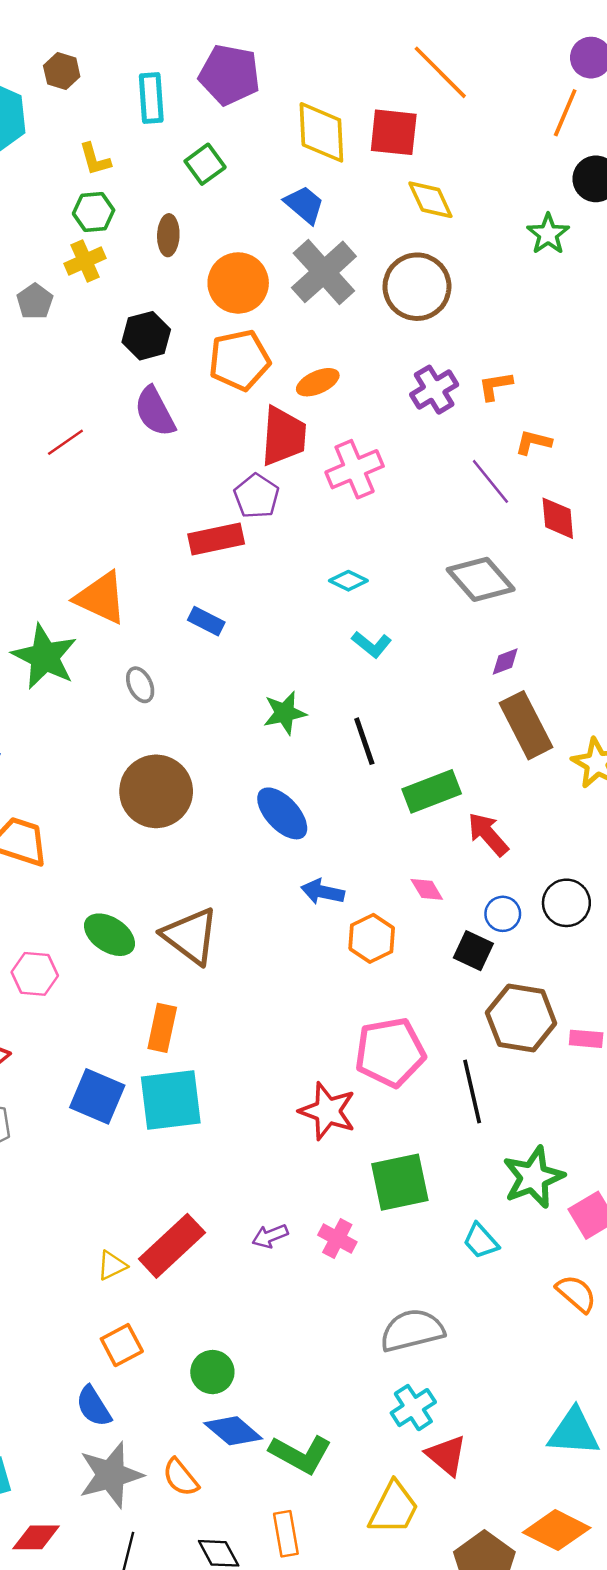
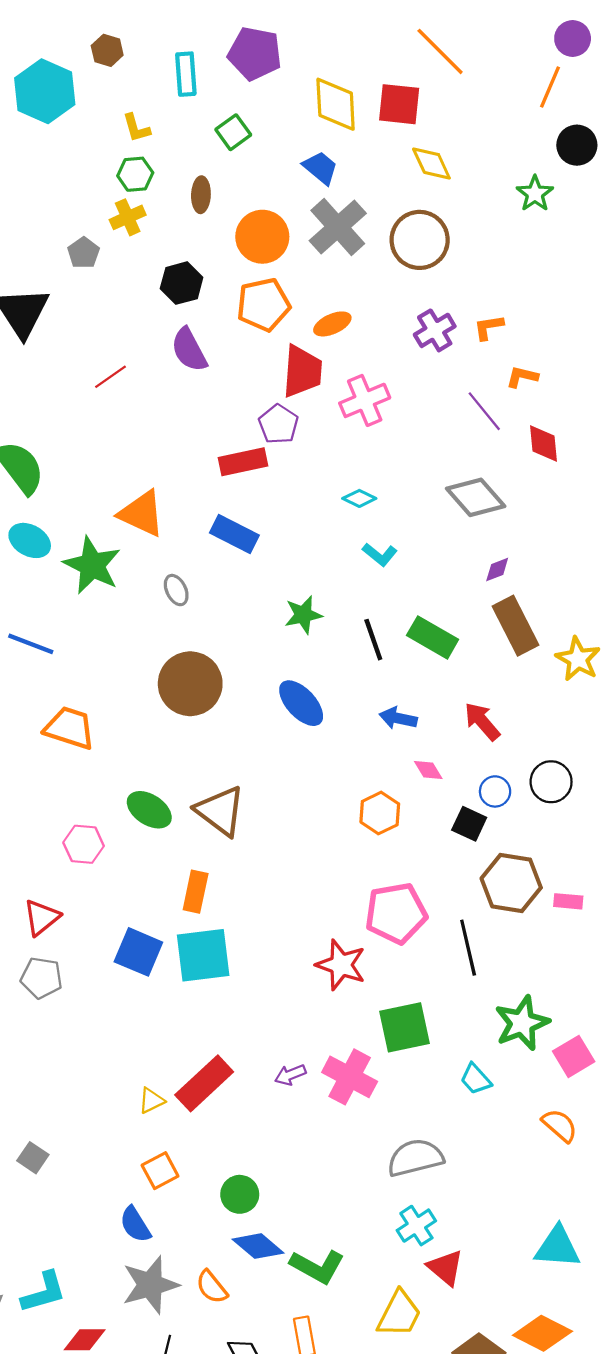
blue rectangle: (206, 621) -> (234, 534), size x1.5
green rectangle: (432, 791) -> (433, 637), moved, turned 51
blue arrow: (323, 892) -> (398, 718), moved
pink cross: (337, 1238) -> (350, 1077), size x1.6

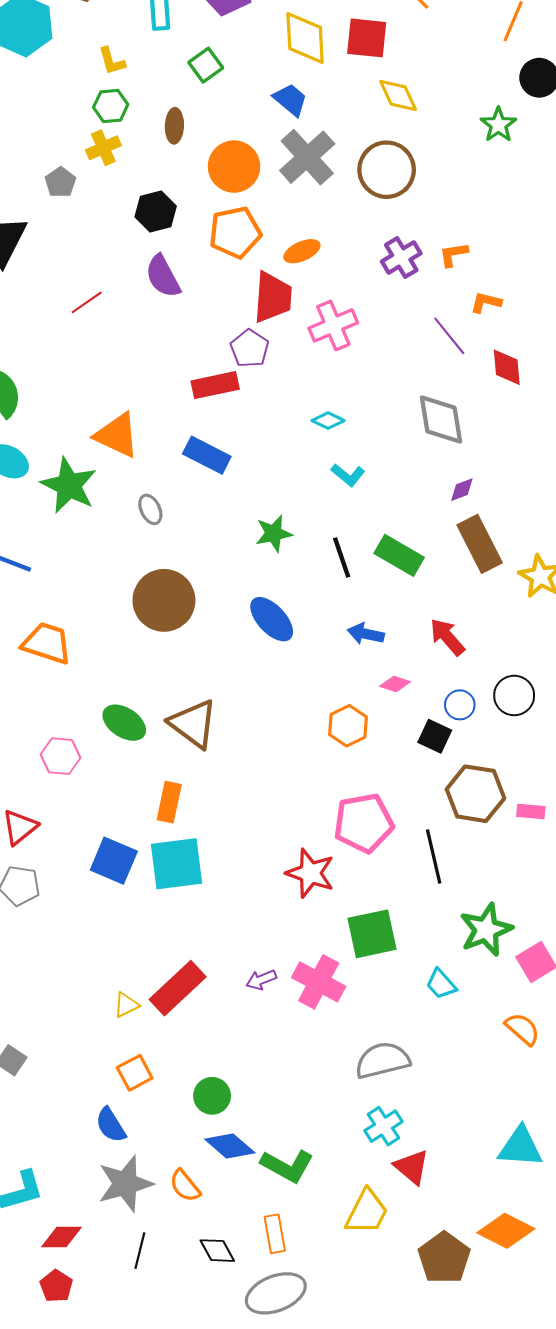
gray diamond: (476, 497) -> (441, 420), turned 32
pink diamond: (428, 770) -> (395, 684), turned -40

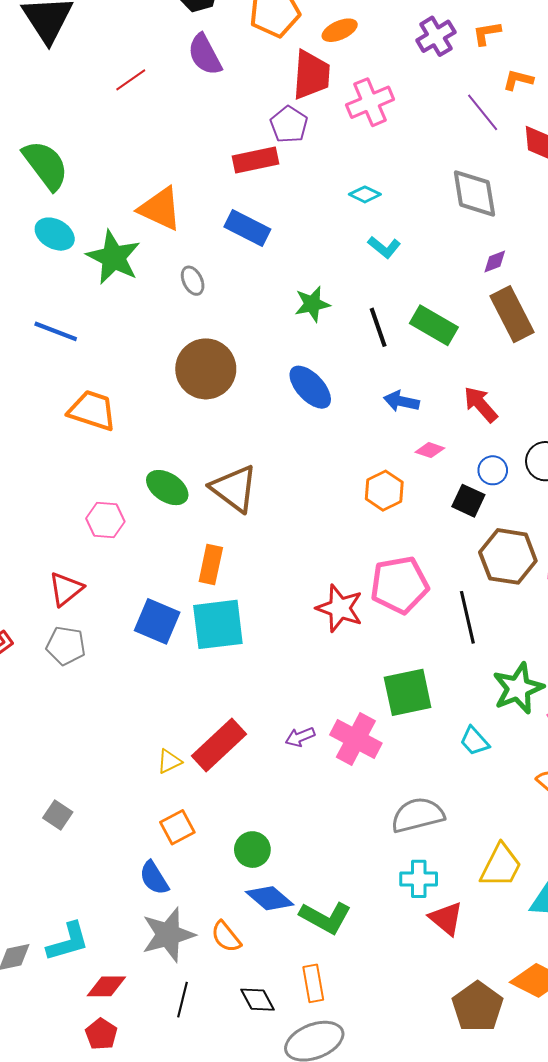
red star: (310, 873) -> (340, 608), moved
cyan cross: (383, 1126) -> (419, 879), turned 33
yellow trapezoid: (367, 1212) -> (501, 866), moved

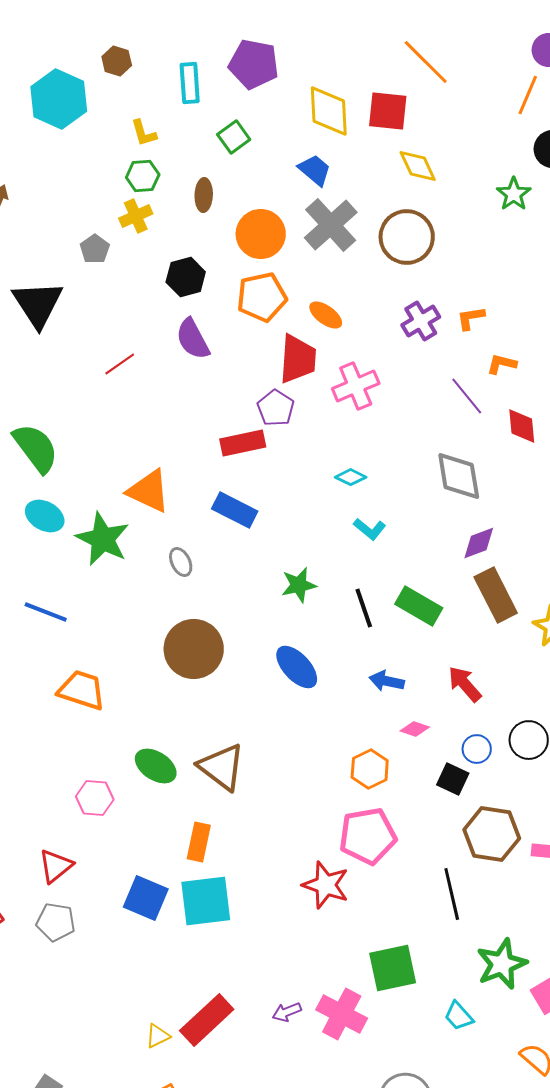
orange ellipse: (340, 30) -> (326, 315), turned 60
purple diamond: (495, 261) -> (479, 543), size x1.4
pink pentagon: (399, 585) -> (368, 836), moved

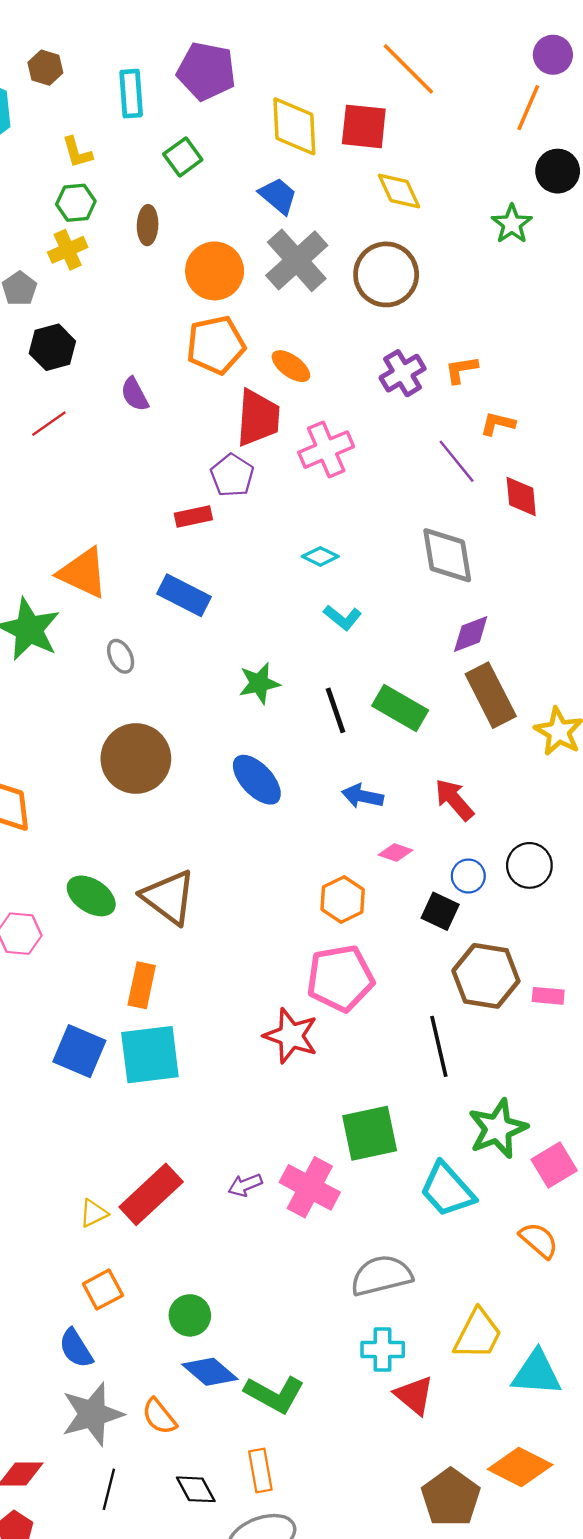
black hexagon: (186, 277) -> (52, 347), moved
purple semicircle: (193, 339) -> (135, 394), size x0.7
red rectangle: (243, 443) -> (193, 516), size x0.7
cyan trapezoid: (459, 1016) -> (447, 1190), size x1.6

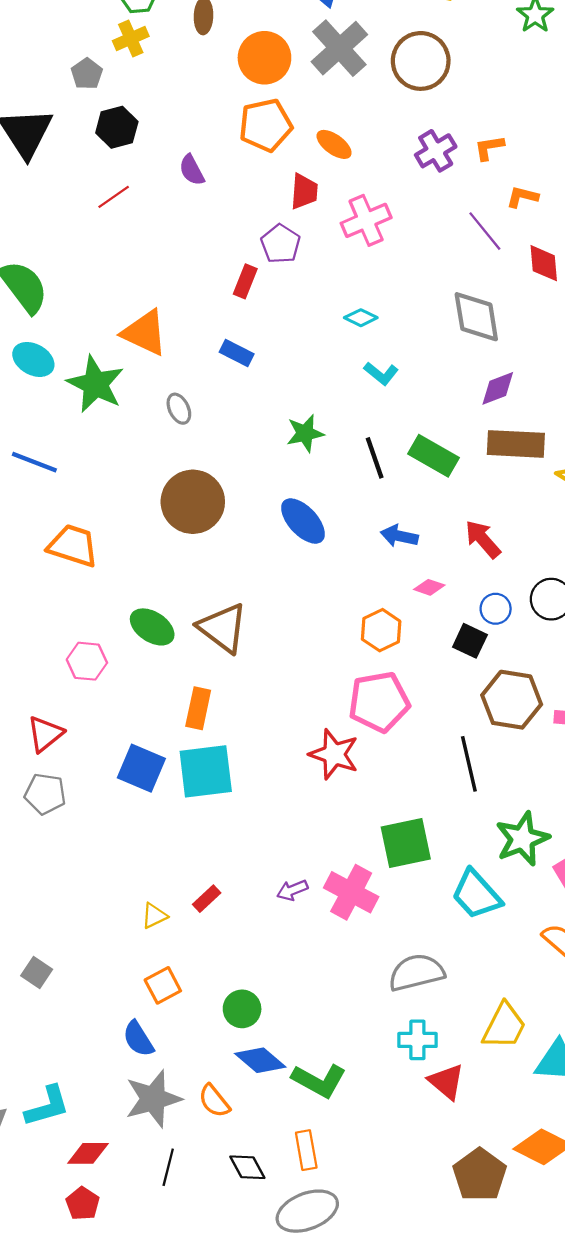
red trapezoid: (258, 418) -> (304, 191), size x0.7
red rectangle: (193, 516) -> (245, 281), turned -56
blue rectangle: (184, 595) -> (237, 353), size x0.7
brown rectangle: (491, 695) -> (516, 444), turned -60
red rectangle: (151, 1194) -> (207, 899), size x0.5

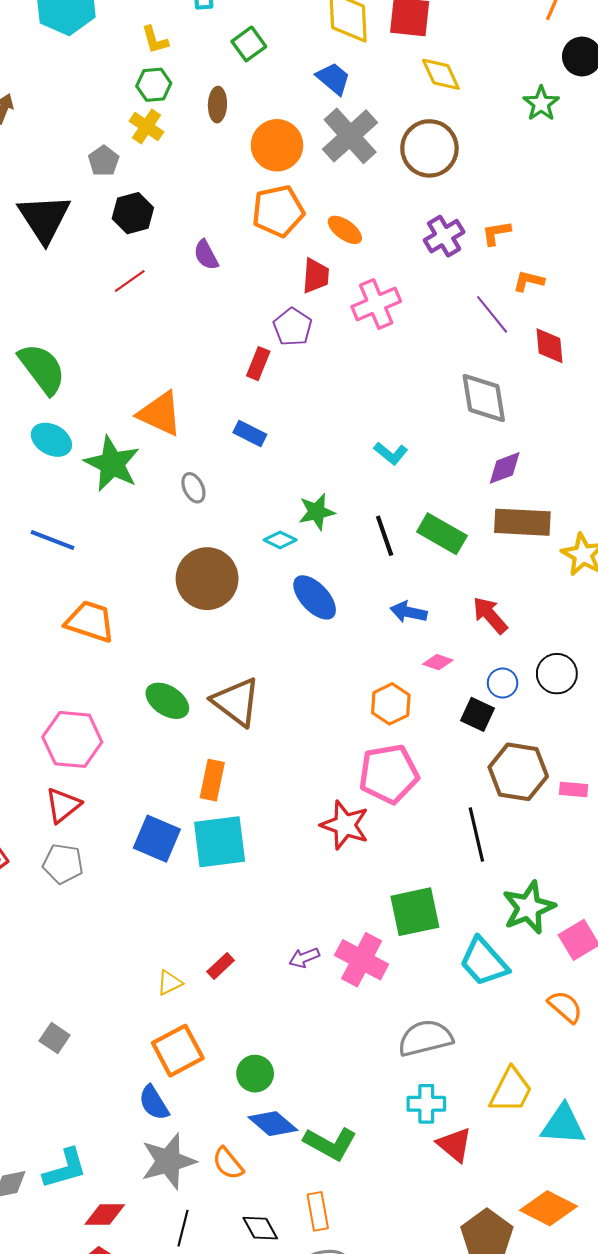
yellow cross: (131, 38) -> (146, 126), turned -32
cyan diamond: (361, 318) -> (280, 540), moved
pink hexagon: (87, 661) -> (72, 739), moved, size x1.5
orange square: (163, 985) -> (178, 1051), size x1.4

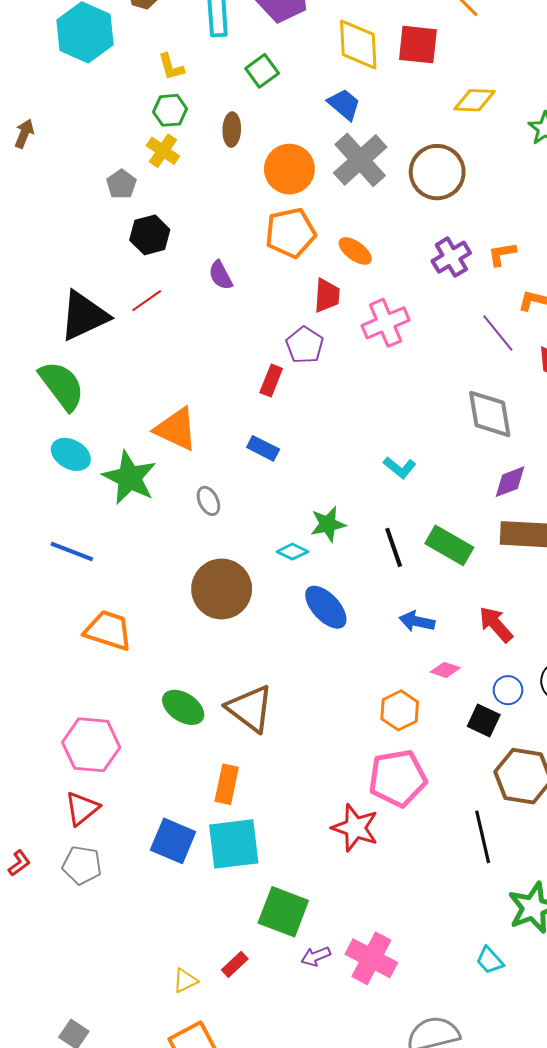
yellow diamond: (441, 74) -> (475, 100), moved, turned -63
black triangle: (44, 218) -> (84, 316), moved, turned 38
green square: (415, 912) -> (283, 912), moved, turned 33
cyan trapezoid: (484, 962) -> (490, 960), size x0.6

